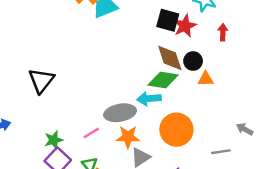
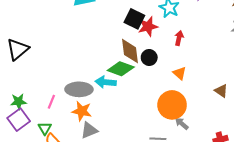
orange triangle: (206, 79) -> (179, 73), moved, turned 32
orange circle: (176, 130) -> (172, 105), moved
pink line: (91, 133) -> (51, 102), turned -48

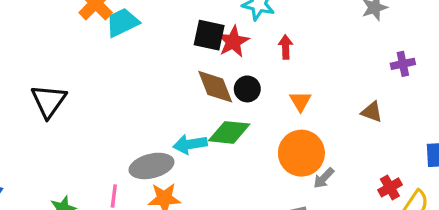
black triangle: (18, 49) -> (49, 101), moved
green diamond: (121, 69) -> (229, 132), moved
orange triangle: (179, 73) -> (300, 101), turned 32
gray arrow: (182, 124) -> (324, 178), turned -72

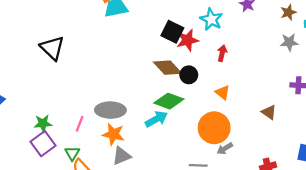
brown diamond: (215, 87) -> (167, 68), turned -36
black triangle: (49, 101) -> (52, 48), turned -36
orange triangle: (300, 101) -> (223, 92), turned -35
cyan arrow: (190, 144) -> (156, 119), moved, turned 145

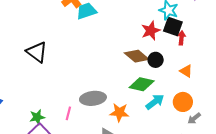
black square: (172, 32) -> (173, 27), moved
cyan arrow: (156, 119) -> (155, 102), moved
orange circle: (214, 128) -> (183, 102), size x0.7
orange star: (113, 134) -> (119, 112), moved

